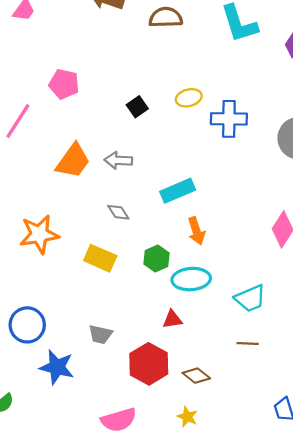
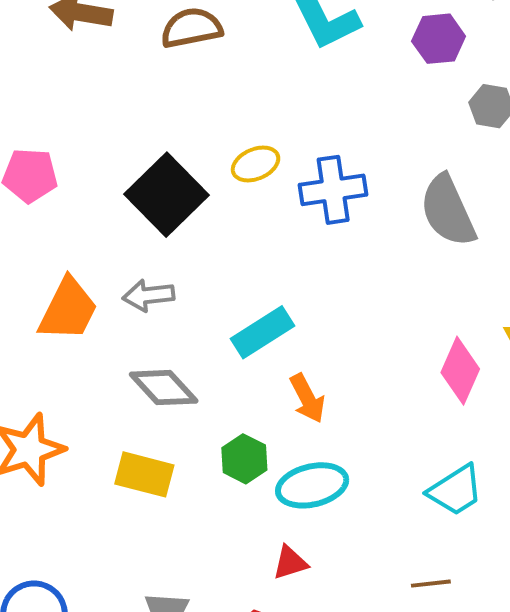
black square: (137, 107) -> (167, 195), size x2.0
gray diamond: (118, 212) -> (164, 388), size x1.6
cyan trapezoid: (250, 298) -> (455, 490), moved

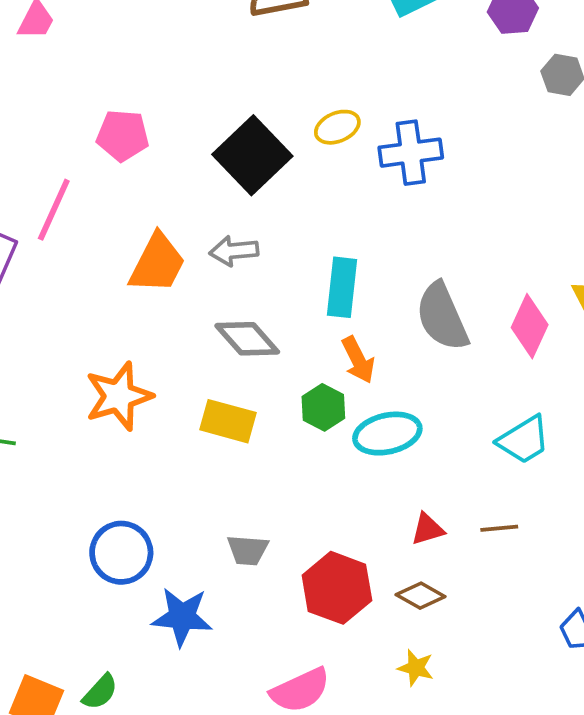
gray semicircle: (448, 211) -> (442, 317), moved
cyan rectangle: (263, 332) -> (342, 287), turned -52
orange arrow: (307, 398) -> (358, 360), moved
red triangle: (290, 563) -> (428, 529), moved

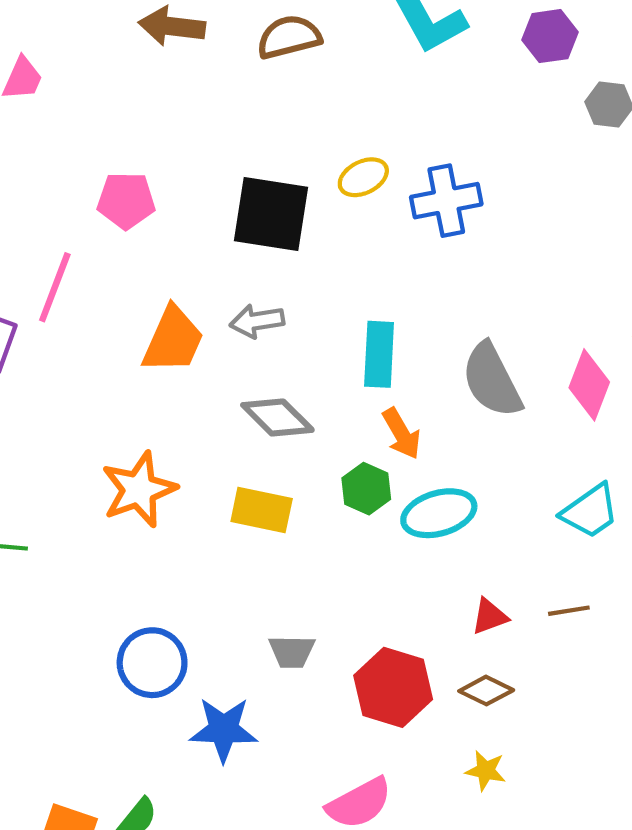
black square: (252, 155) -> (271, 214), turned -34

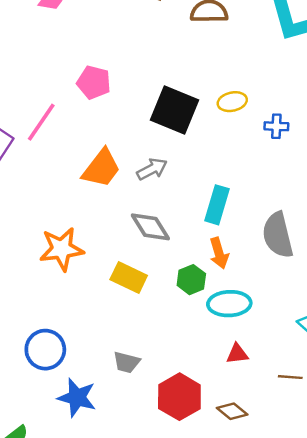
blue cross: (446, 201) -> (276, 126), size x0.6
gray arrow: (257, 321) -> (152, 169), turned 148
red triangle: (490, 616) -> (237, 354), moved

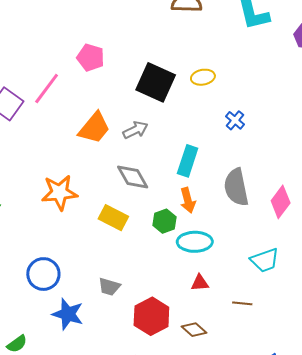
blue cross: (276, 126) -> (235, 120), moved, turned 36

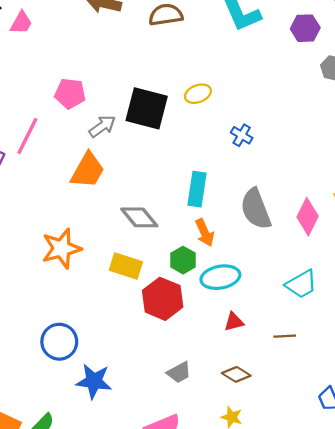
gray arrow: (135, 130) -> (102, 126), moved
gray trapezoid: (109, 287) -> (179, 372), moved, turned -35
red hexagon: (151, 316) -> (163, 299), moved

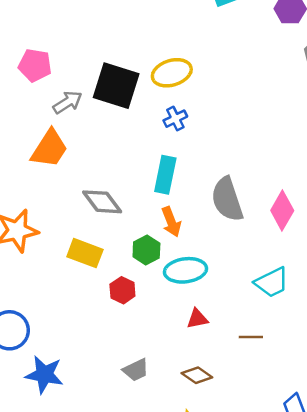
yellow ellipse: (198, 94) -> (172, 73), size x1.4
blue cross: (242, 135) -> (175, 119), moved, turned 30
red hexagon: (163, 299) -> (122, 290), size x0.6

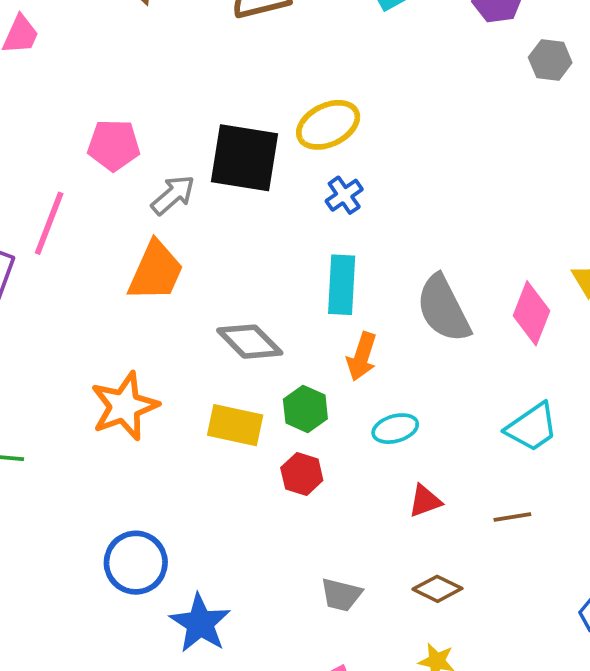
orange arrow: (171, 222) -> (362, 357), turned 48
green hexagon: (146, 250) -> (305, 409), moved
cyan ellipse: (185, 270) -> (395, 429), size x0.7
gray trapezoid: (136, 370) -> (341, 595), turned 48
blue star: (44, 375) -> (200, 623), turned 30

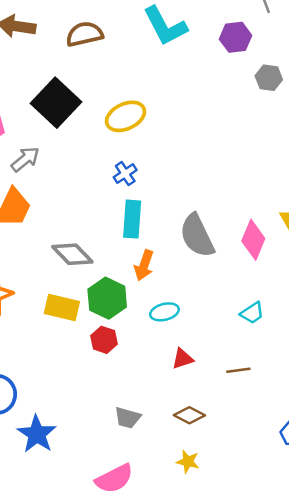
black square: (245, 158) -> (56, 103), moved, turned 33
blue cross: (344, 195) -> (125, 174), moved
green hexagon: (305, 409) -> (107, 298), size x1.4
cyan trapezoid: (532, 427) -> (252, 313), size x0.7

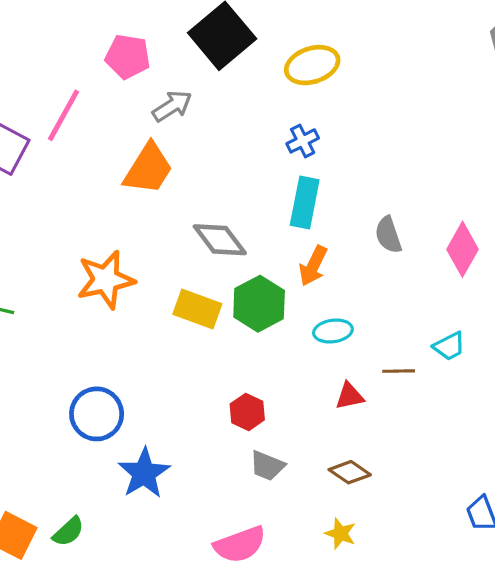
gray semicircle: (197, 236) -> (388, 235), size x0.6
red hexagon: (104, 340) -> (247, 412), moved
brown line: (238, 370) -> (399, 371), moved

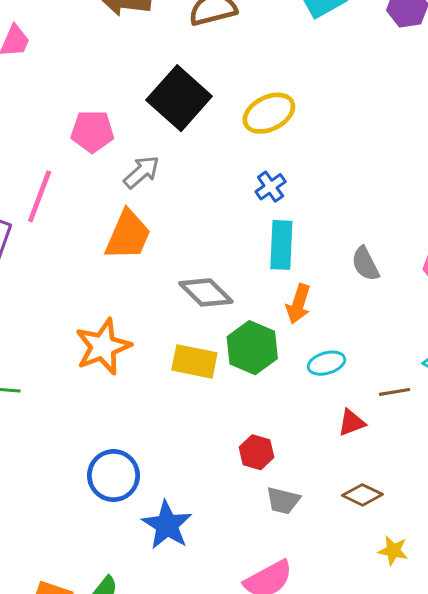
yellow star: (340, 534) -> (393, 551), moved

